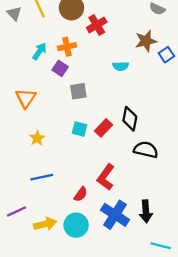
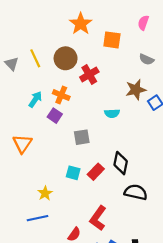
orange cross: (67, 47) -> (61, 95), turned 35
gray square: (78, 91) -> (82, 137), moved
yellow star: (37, 138) -> (45, 193), moved

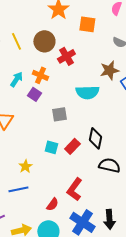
cyan semicircle: (112, 113) -> (87, 92), size x1.6

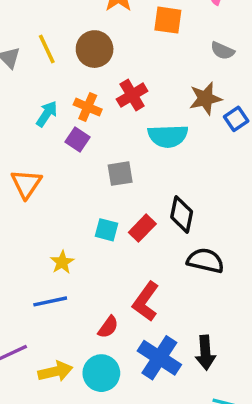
red cross: (66, 56) -> (132, 95), moved

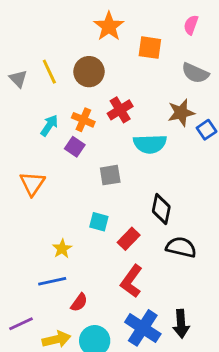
gray semicircle: (222, 51) -> (195, 73), size x1.4
red rectangle: (142, 228) -> (129, 239), moved
red semicircle: (108, 327) -> (79, 302), moved

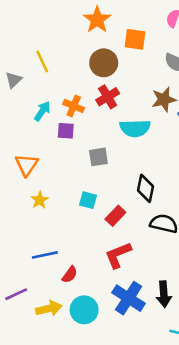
brown circle: (89, 72) -> (104, 63), moved
gray triangle: (18, 79) -> (14, 80), moved, turned 30
purple square: (75, 147) -> (66, 131), turned -30
yellow star: (62, 249) -> (40, 200), moved
red L-shape: (131, 281) -> (118, 255), turned 32

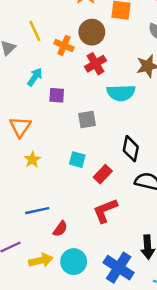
orange cross: (74, 106) -> (64, 45), moved
blue cross: (129, 298) -> (119, 268), moved

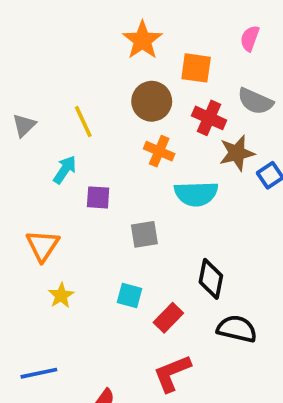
yellow line: (35, 31) -> (83, 122), moved
orange cross: (64, 45) -> (159, 151), moved
red cross: (95, 64) -> (209, 118), moved, turned -35
blue line: (37, 211) -> (39, 373), moved

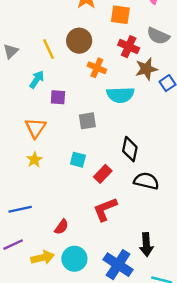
brown circle: (152, 101) -> (79, 41), moved
orange triangle: (43, 246) -> (36, 128), moved

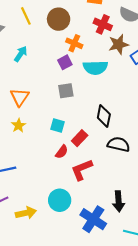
yellow line: (48, 49) -> (26, 16), moved
purple square: (58, 97) -> (65, 62), moved, turned -32
red semicircle: (61, 227) -> (62, 152), moved
cyan circle: (74, 259) -> (60, 200), moved

